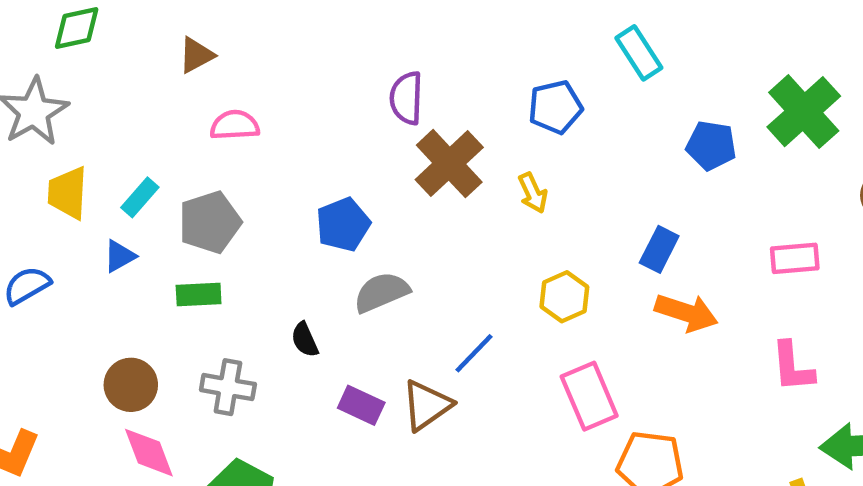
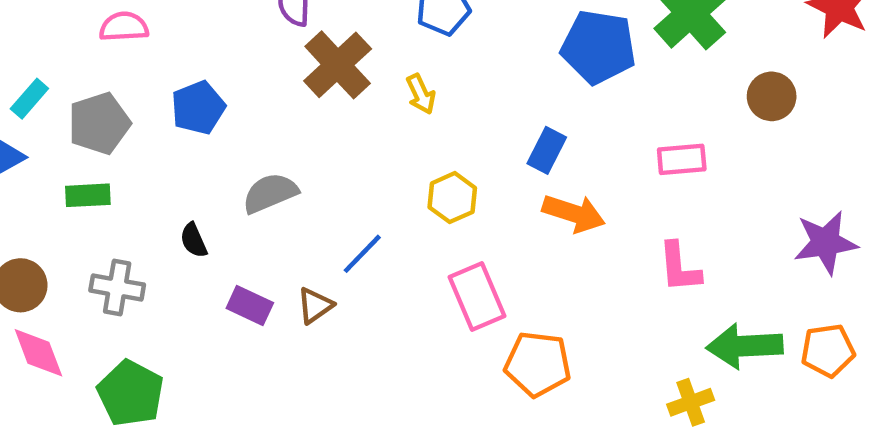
blue pentagon: (711, 145) -> (598, 47), size x1.5
blue pentagon: (343, 225) -> (198, 108), moved
brown triangle: (427, 405) -> (315, 306), size x0.7

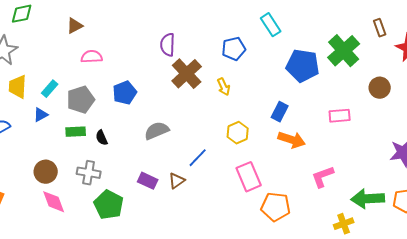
black semicircle: (194, 240) -> (102, 138), moved
pink L-shape: (679, 267) -> (323, 177), moved, turned 75
green pentagon: (131, 393) -> (109, 205), moved

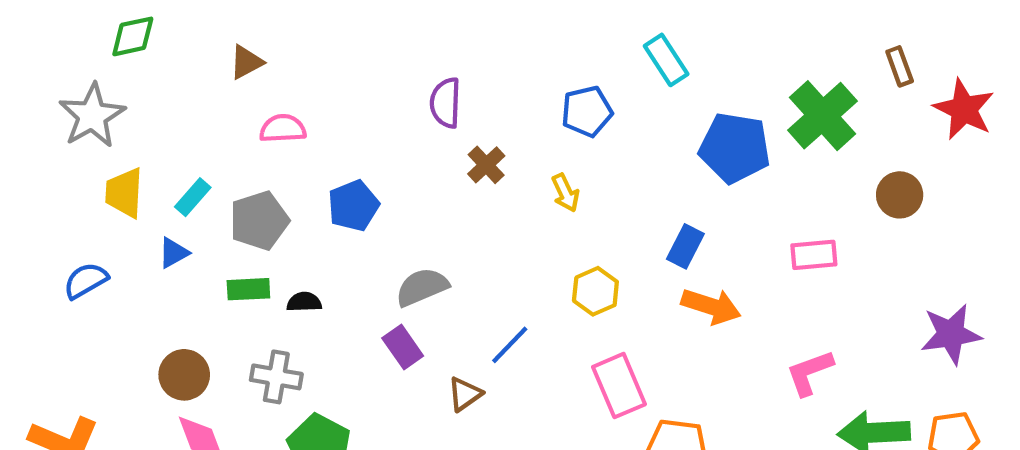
brown cross: (187, 74) -> (486, 165), size x0.6
black semicircle: (102, 138) -> (304, 302), turned 112
pink L-shape: (323, 177) -> (810, 373), moved
purple rectangle: (148, 181) -> (403, 347), moved, turned 30

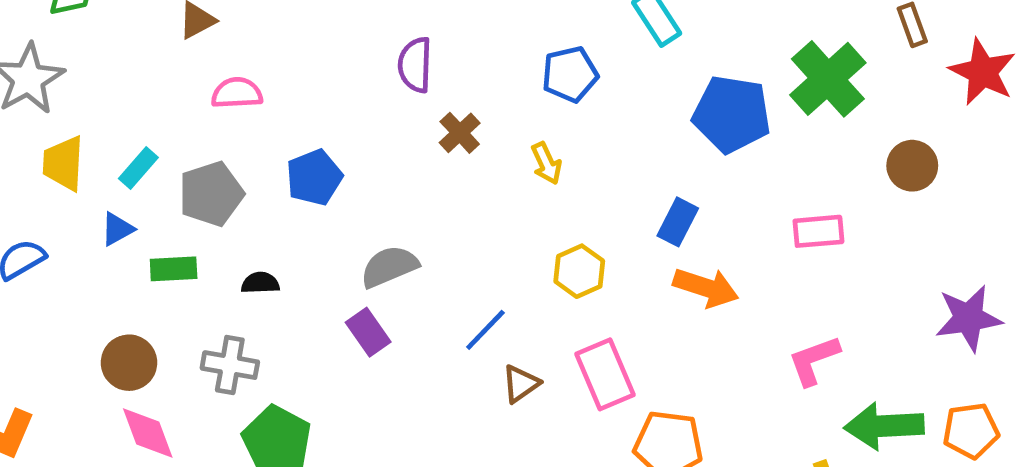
green rectangle: (248, 289) -> (174, 269), moved
brown triangle: (465, 394) -> (521, 384), moved

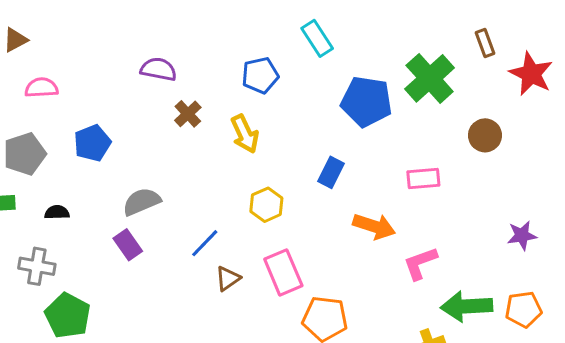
purple semicircle: (415, 65) -> (159, 69), turned 99
yellow arrow: (546, 163) -> (245, 134), size x1.4
orange arrow: (706, 288) -> (374, 226), moved
purple star: (969, 318) -> (522, 235), size x0.7

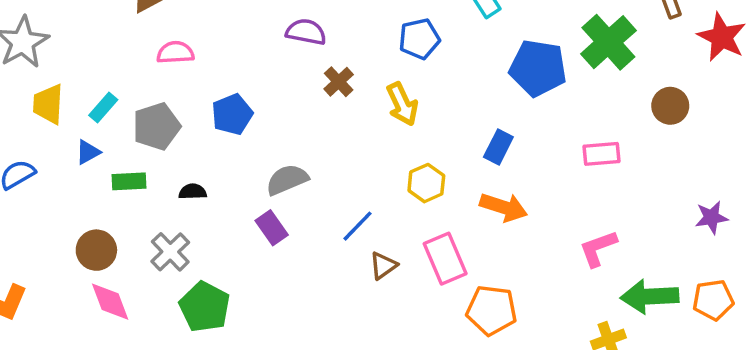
orange arrow: (374, 226) -> (504, 207), moved
gray cross: (37, 266) -> (170, 252), turned 36

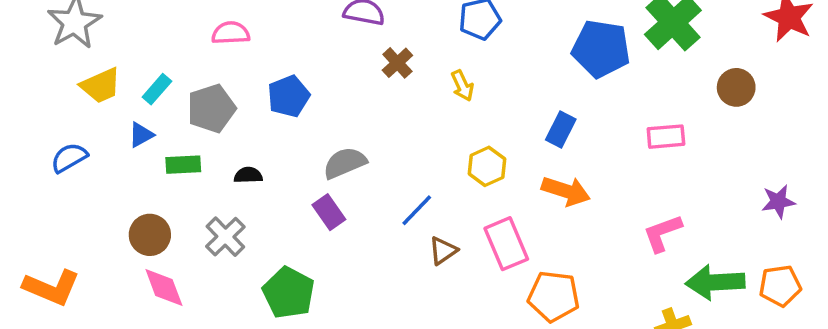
yellow trapezoid: (48, 104) -> (101, 86), turned -117
yellow arrow: (402, 104) -> (462, 86), size x0.7
green pentagon: (205, 307) -> (289, 293), moved

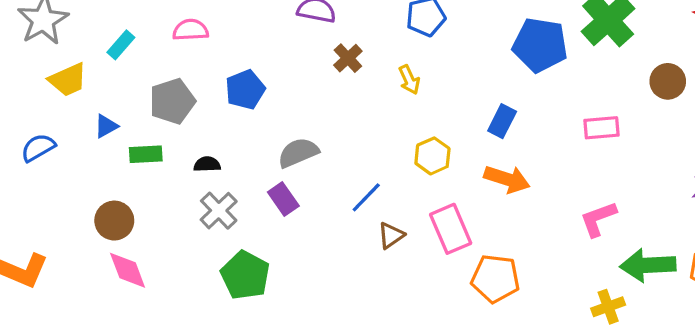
cyan rectangle: (157, 89) -> (121, 45), moved
gray cross: (225, 237) -> (219, 211), moved

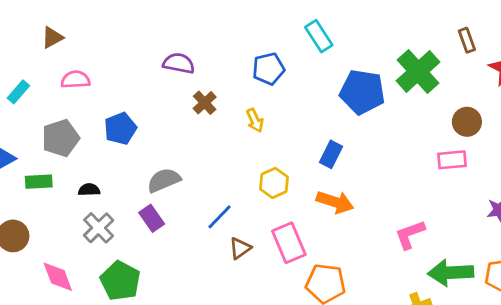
pink rectangle: (601, 128) -> (452, 160), moved
pink diamond: (128, 270) -> (58, 277), moved

